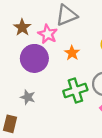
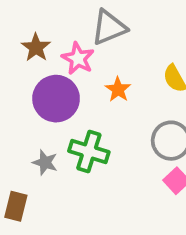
green cross: (75, 91) -> (89, 152), moved, turned 35

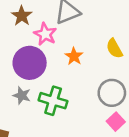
brown star: (36, 48) -> (22, 16), moved
gray star: (45, 162) -> (22, 95), moved

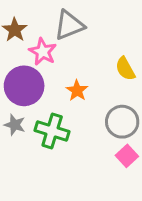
orange star: (74, 56) -> (77, 91), moved

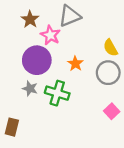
gray circle: (122, 122) -> (108, 73), moved

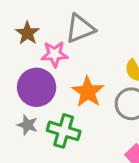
pink star: (50, 35) -> (55, 54), turned -30
orange star: (75, 64) -> (88, 92), size x1.5

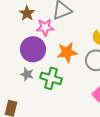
orange star: (88, 92) -> (67, 52), turned 30

